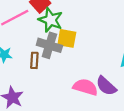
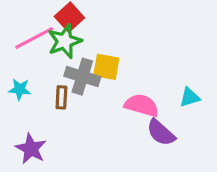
green star: (51, 20) -> (65, 41), moved, turned 30
pink semicircle: (85, 87) -> (142, 105), moved

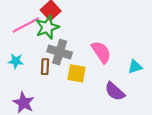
yellow square: (106, 67) -> (76, 73), moved
pink semicircle: (142, 105) -> (101, 52), moved, turned 40

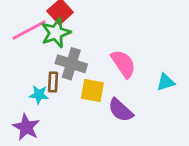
cyan star: (16, 61) -> (39, 95), moved
purple semicircle: (115, 91) -> (121, 110), moved

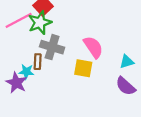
yellow square: (92, 90) -> (83, 68), moved
purple semicircle: (121, 110) -> (126, 86), moved
purple star: (26, 127) -> (16, 83), moved

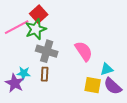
brown rectangle: (38, 62) -> (45, 74), moved
cyan triangle: (127, 62) -> (107, 69), moved
yellow square: (83, 68) -> (93, 85), moved

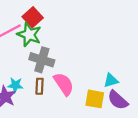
green star: (36, 29) -> (29, 35), turned -30
pink semicircle: (84, 51) -> (64, 84), moved

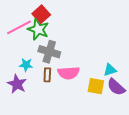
pink semicircle: (64, 84) -> (69, 73), turned 120
cyan star: (15, 85) -> (26, 65), moved

